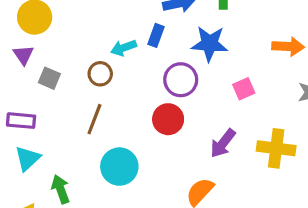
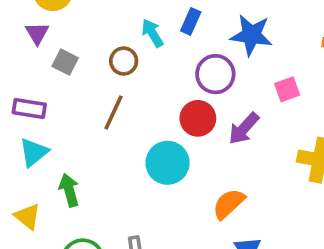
cyan arrow: (124, 48) -> (152, 33), turned 75
purple arrow: (223, 143) -> (244, 128), moved
cyan circle: (119, 167) -> (168, 163), moved

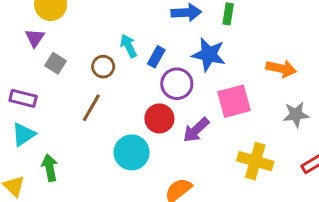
blue rectangle: (191, 21) -> (156, 57), moved
pink square: (287, 89) -> (234, 101), size x1.6

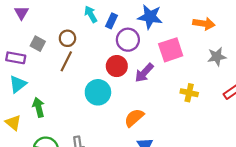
gray square: (55, 63) -> (38, 44), moved
brown circle: (103, 67) -> (67, 38), moved
yellow cross: (255, 161) -> (189, 93), size x0.7

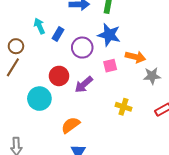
blue star: (150, 17) -> (109, 35), moved
orange arrow: (204, 24) -> (135, 57), moved
purple circle: (128, 40) -> (82, 48), moved
pink square: (171, 50) -> (110, 66), size x0.6

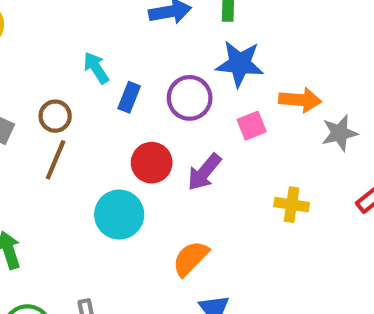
blue rectangle: (58, 34) -> (129, 97), moved

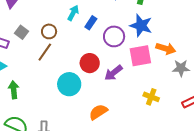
cyan arrow: (96, 68) -> (73, 13), turned 49
blue rectangle: (129, 97) -> (91, 23), moved
pink square: (252, 126) -> (140, 56), size x1.6

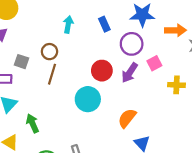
blue rectangle: (91, 23) -> (104, 24), moved, turned -40
purple circle: (114, 36) -> (132, 44), moved
pink square: (140, 56) -> (154, 63), moved, size x0.6

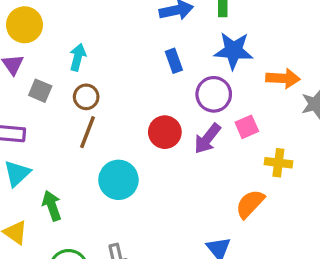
cyan arrow: (68, 24) -> (78, 57), moved
gray square: (21, 62) -> (40, 91), moved
cyan circle: (88, 99) -> (118, 180), moved
orange semicircle: (127, 118) -> (250, 204), moved

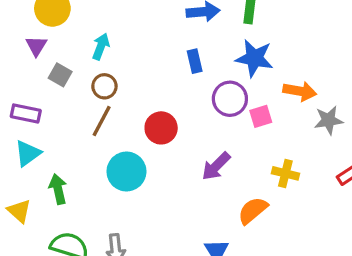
pink square: (247, 127) -> (261, 116), moved
red circle: (165, 132) -> (161, 128), moved
purple arrow: (207, 139) -> (216, 166), moved

